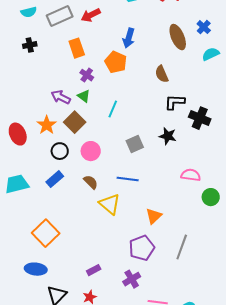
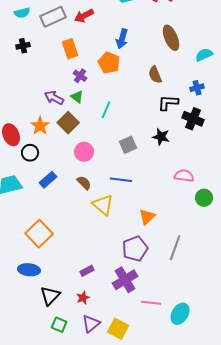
blue cross: (204, 27) -> (197, 88), moved, turned 32
black circle: (60, 151) -> (30, 153), moved
purple cross: (132, 279) -> (125, 280), size x1.4

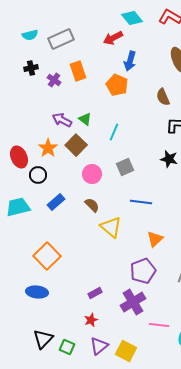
red arrow: (84, 16) -> (113, 38), moved
purple cross: (80, 76) -> (54, 80), moved
gray square: (128, 145) -> (125, 167), moved
blue line: (121, 180) -> (141, 202), moved
black triangle: (50, 296) -> (43, 339), moved

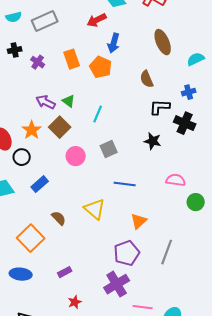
orange rectangle: (78, 71) -> (72, 59), moved
brown semicircle: (92, 205) -> (59, 218), moved
purple rectangle: (95, 293) -> (65, 272), moved

